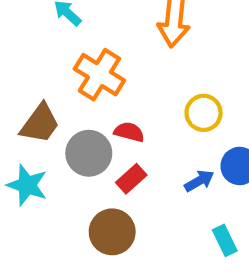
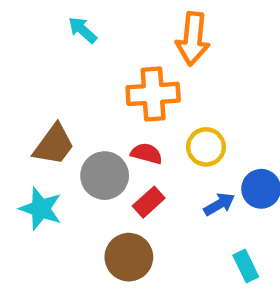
orange cross: (99, 75) -> (153, 94), moved, turned -36
yellow circle: (204, 113) -> (206, 147), moved

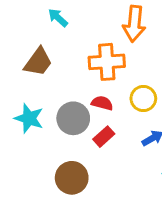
brown trapezoid: (54, 145) -> (38, 62), moved
cyan star: (41, 209) -> (29, 118), moved
brown circle: (129, 257) -> (72, 178), moved

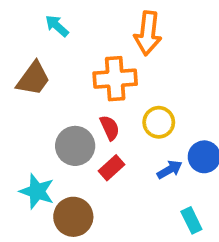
red semicircle: (102, 103) -> (110, 128), turned 50
cyan star: (29, 118) -> (37, 191), moved

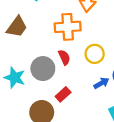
red rectangle: (111, 168) -> (63, 94), moved
cyan star: (37, 191) -> (15, 78), moved

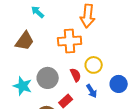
red semicircle: (64, 57) -> (76, 75), moved
blue arrow: (101, 83) -> (92, 91), moved, turned 88

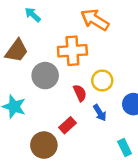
orange arrow: (88, 16) -> (95, 20), turned 115
gray circle: (48, 78) -> (45, 76), moved

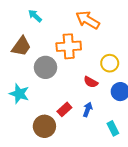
yellow circle: (102, 81) -> (110, 63), moved
red semicircle: (80, 93) -> (91, 82), moved, turned 144
blue arrow: (100, 113) -> (88, 109), moved, turned -128

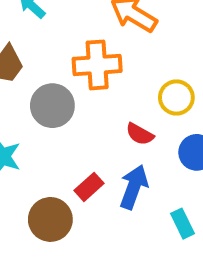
blue arrow: (88, 109) -> (134, 187), size x1.5

